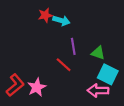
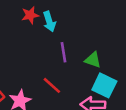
cyan arrow: (61, 21) -> (49, 22), turned 56
red line: (64, 65) -> (52, 85), moved

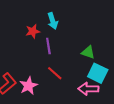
red star: (30, 15) -> (33, 31), moved
purple line: (63, 52) -> (48, 46), moved

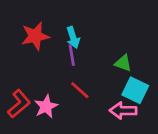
cyan arrow: (53, 21) -> (73, 37), moved
red star: (33, 31) -> (35, 36), moved, size x1.5

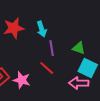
purple line: (72, 55) -> (52, 48), moved
pink star: (46, 106) -> (22, 80), turned -30

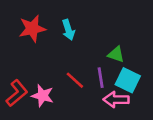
purple line: (52, 48) -> (101, 78), moved

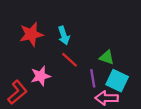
red line: (75, 80) -> (70, 60), moved
pink star: (43, 96) -> (41, 76), moved, turned -30

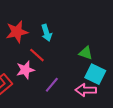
red line: (70, 60) -> (37, 55), moved
purple line: (93, 78) -> (52, 85), moved, turned 49

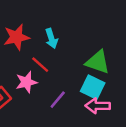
green triangle: (86, 53) -> (98, 62), size x1.5
cyan square: (95, 74) -> (93, 87), moved

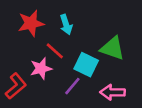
cyan square: (93, 87) -> (86, 65), moved

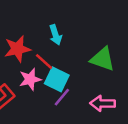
red star: (31, 23) -> (17, 49), moved
cyan square: (86, 65) -> (57, 79), moved

